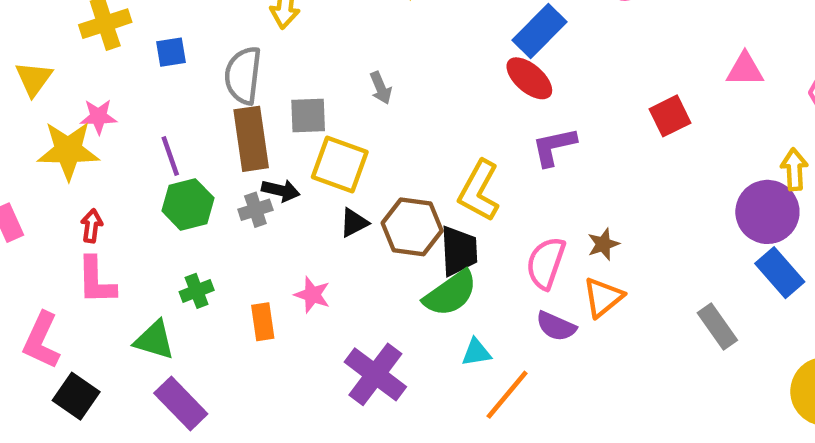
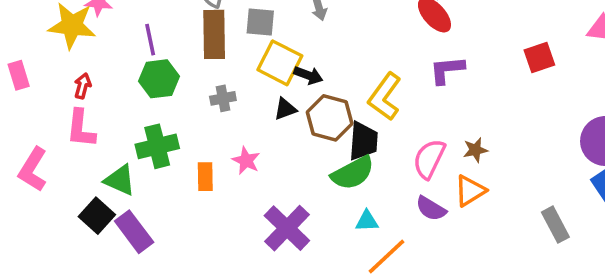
black arrow: (281, 190) -> (308, 75), moved
gray cross: (255, 210) -> (223, 98), moved
green cross: (197, 291) -> (157, 146), size x1.6
black square: (76, 396) -> (97, 216), moved

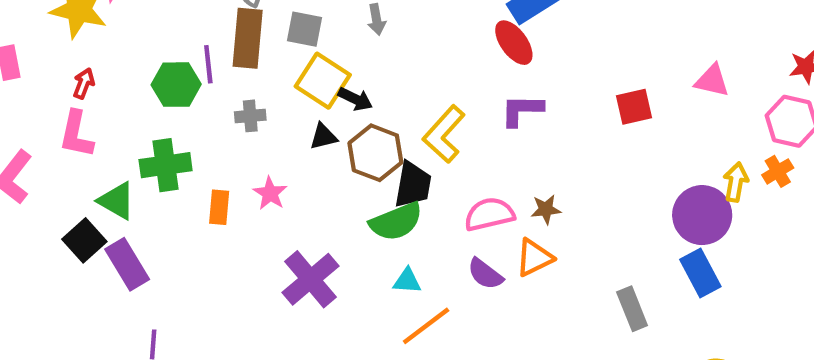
purple line: (150, 40) -> (208, 64), moved
pink semicircle: (429, 159) -> (489, 214), turned 45

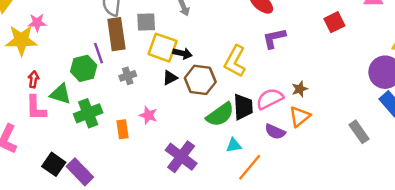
black trapezoid: (413, 185) -> (243, 107), moved
green triangle: (117, 201) -> (60, 94), moved

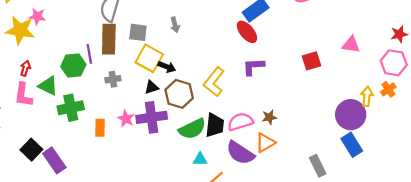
purple semicircle: (275, 132) -> (240, 153), size x1.5
purple cross: (181, 157) -> (152, 117), moved, turned 36

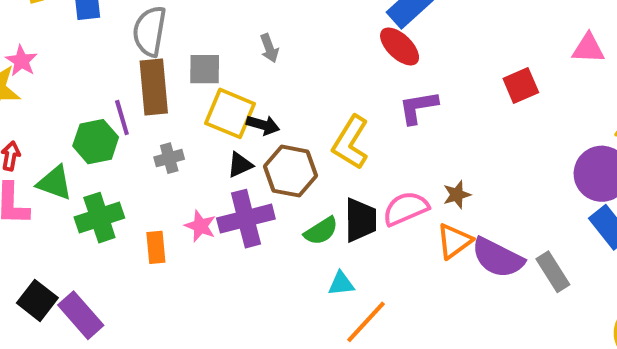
pink star: (37, 16) -> (21, 61), turned 30
green semicircle: (192, 129) -> (321, 231), size x0.7
purple semicircle: (240, 153) -> (498, 258), moved

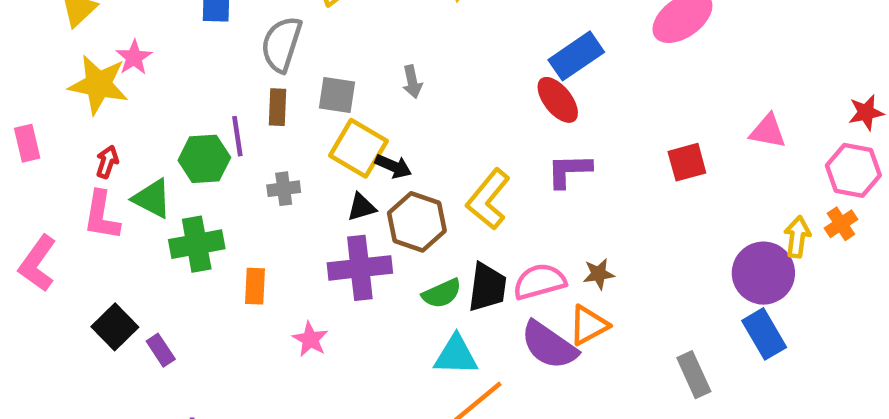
brown rectangle: (154, 87) -> (278, 107), size x0.6
pink star: (200, 226) -> (310, 339), moved
purple semicircle: (498, 258) -> (549, 345), moved
cyan triangle: (341, 284) -> (456, 355), size x1.5
purple rectangle: (81, 315) -> (161, 350), size x0.6

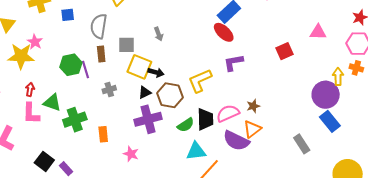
green hexagon: (204, 159) -> (71, 65), moved
yellow L-shape: (488, 199) -> (200, 81), turned 36
orange cross: (841, 224) -> (356, 68), turned -32

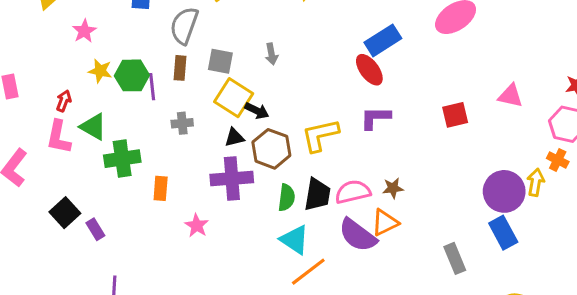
yellow star: (21, 56) -> (100, 71), moved, size x0.6
yellow arrow: (338, 77) -> (536, 182), moved
green semicircle: (186, 125) -> (287, 198), turned -60
cyan triangle: (196, 151) -> (295, 240), turned 30

